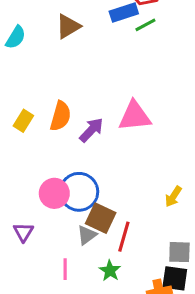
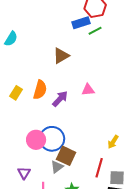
brown triangle: (68, 26) -> (61, 56), moved
pink triangle: (135, 116) -> (88, 90), size x0.6
purple triangle: (23, 232) -> (24, 173), moved
red line: (124, 237) -> (99, 168), moved

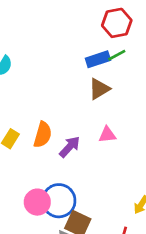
blue rectangle: (81, 23) -> (98, 59), moved
brown triangle: (61, 56) -> (99, 89), moved

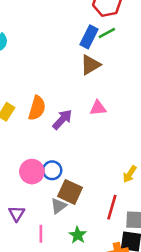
blue rectangle: (98, 59) -> (89, 37), turned -45
blue circle: (59, 201) -> (52, 170), size x0.6

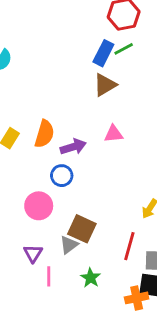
purple arrow: (62, 119) -> (73, 147), turned 30
blue circle: (52, 170) -> (62, 176), moved
purple triangle: (17, 214) -> (33, 253), moved

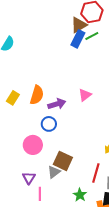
brown triangle: (105, 85) -> (79, 25), moved
pink triangle: (114, 134) -> (85, 95), turned -32
green star: (91, 278) -> (80, 195), moved

